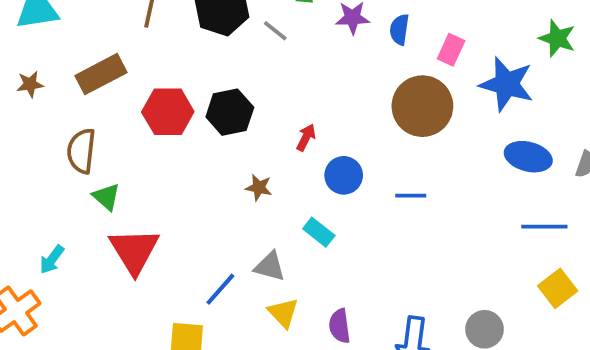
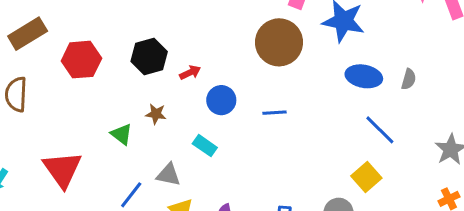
black hexagon: (230, 112) -> (149, 56), moved
red arrow: (306, 137) -> (190, 73), turned 42
green triangle: (106, 197) -> (122, 134), moved
blue line: (544, 227) -> (380, 130), turned 48
yellow square: (558, 288) -> (366, 177), moved

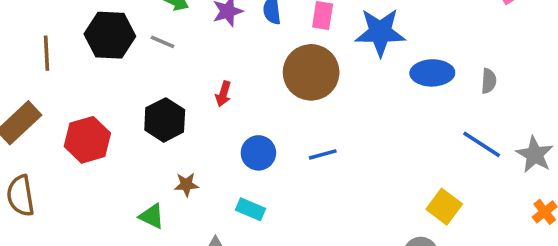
red arrow: (190, 73) -> (223, 94), moved, turned 144
blue ellipse: (364, 76) -> (432, 73), moved
gray semicircle: (409, 79) -> (489, 81), moved
blue line: (380, 130) -> (482, 144), moved

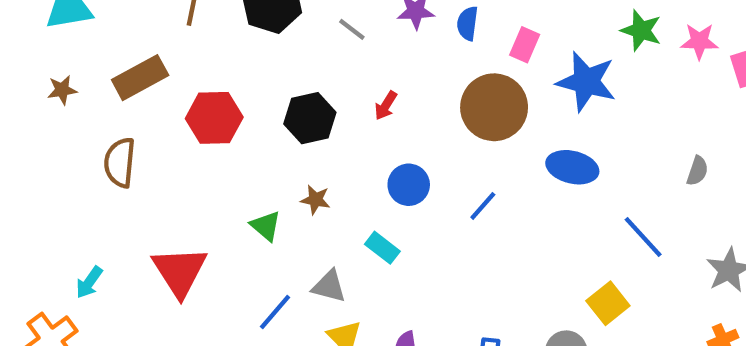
gray line: (162, 42) -> (352, 29), moved
blue ellipse: (432, 73) -> (572, 167), moved
blue line: (482, 144) -> (643, 237), moved
blue line: (323, 154) -> (483, 206), turned -48

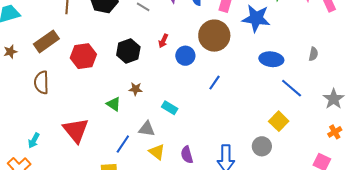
blue ellipse: (572, 167) -> (271, 59), moved
blue circle: (409, 185) -> (185, 56), moved

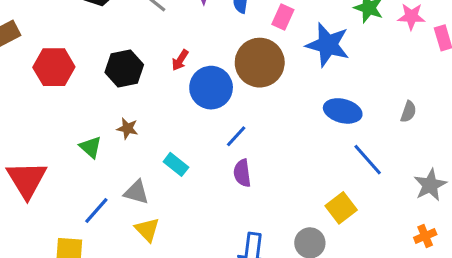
blue circle: (185, 56) -> (211, 88), size x1.4
blue line: (215, 83) -> (236, 136), moved
purple semicircle: (187, 155) -> (242, 173), moved

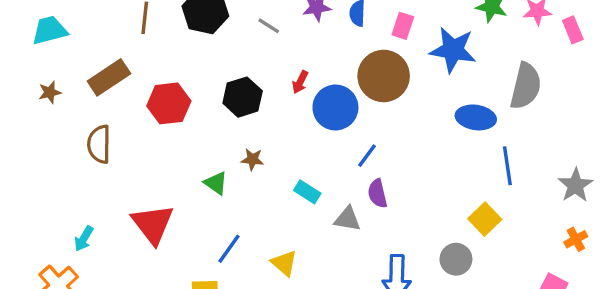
gray semicircle: (408, 112) -> (526, 86), moved, size x2.0
blue line: (368, 160) -> (507, 166), turned 39
gray triangle: (136, 192) -> (347, 219), moved

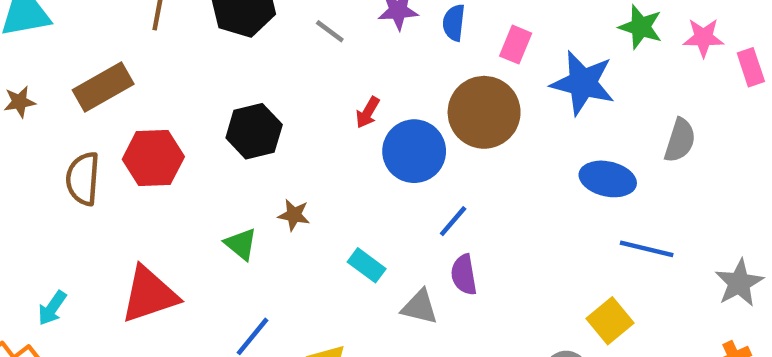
gray semicircle: (526, 86) -> (680, 140), size x0.7
black hexagon: (243, 97) -> (254, 131), moved
red hexagon: (169, 103) -> (153, 158), moved
blue line: (507, 166) -> (647, 249), turned -72
red triangle: (153, 224) -> (149, 295), turned 45

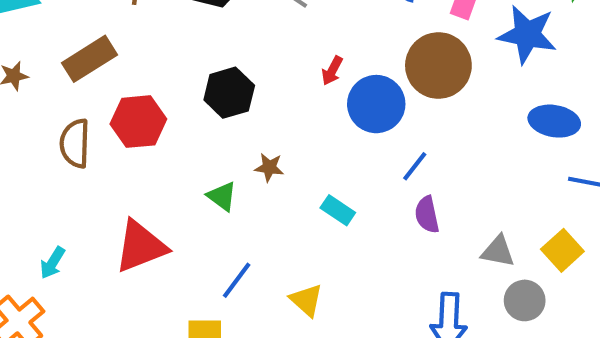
gray triangle: (420, 307) -> (498, 251), moved

